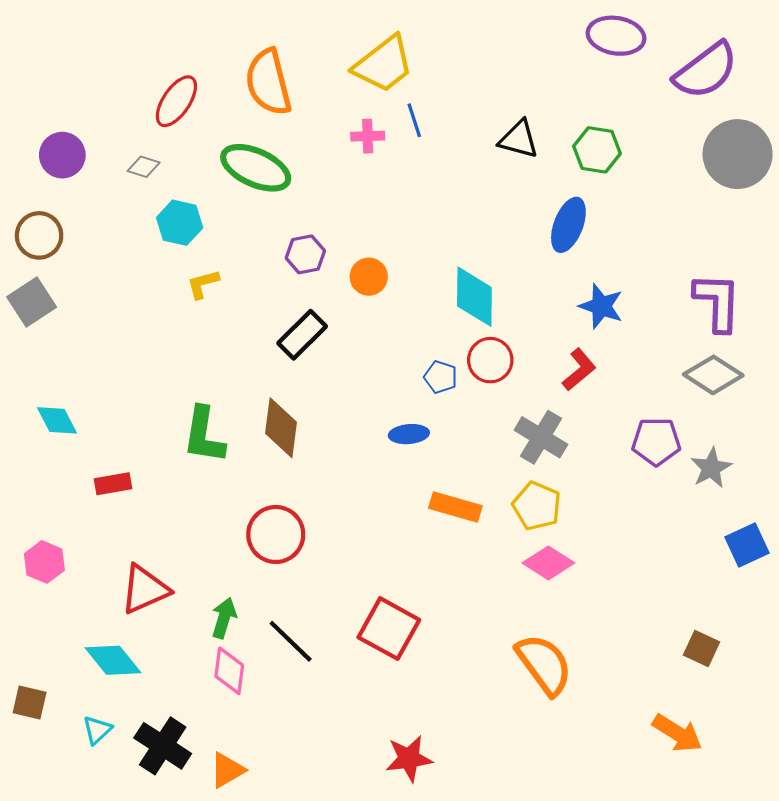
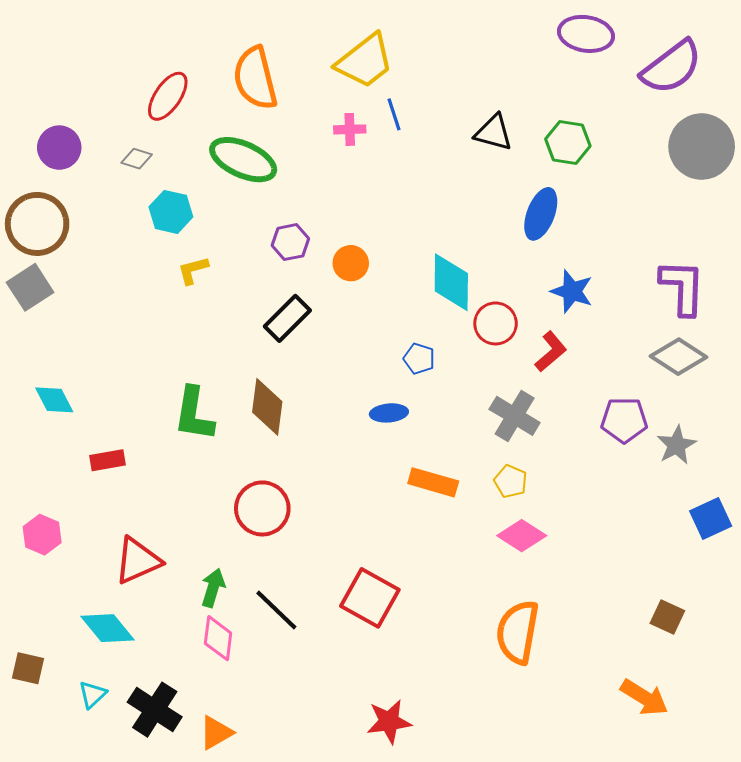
brown circle: (39, 235) -> (37, 224), size x1.4
red circle: (490, 360) -> (496, 323), moved
yellow pentagon: (537, 506) -> (511, 481), size x0.7
orange semicircle: (544, 664) -> (518, 632), turned -134

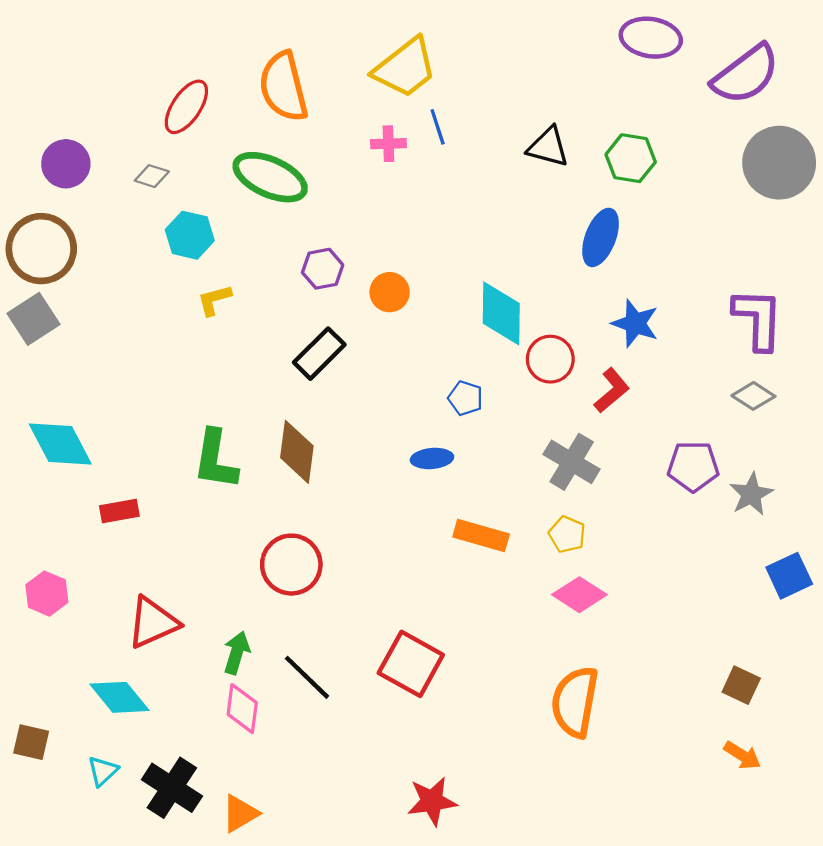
gray diamond: (678, 357) -> (753, 396), size x0.7
cyan diamond: (54, 400) -> (60, 444), size x1.5
orange arrow: (644, 697) -> (742, 755), moved, size x0.7

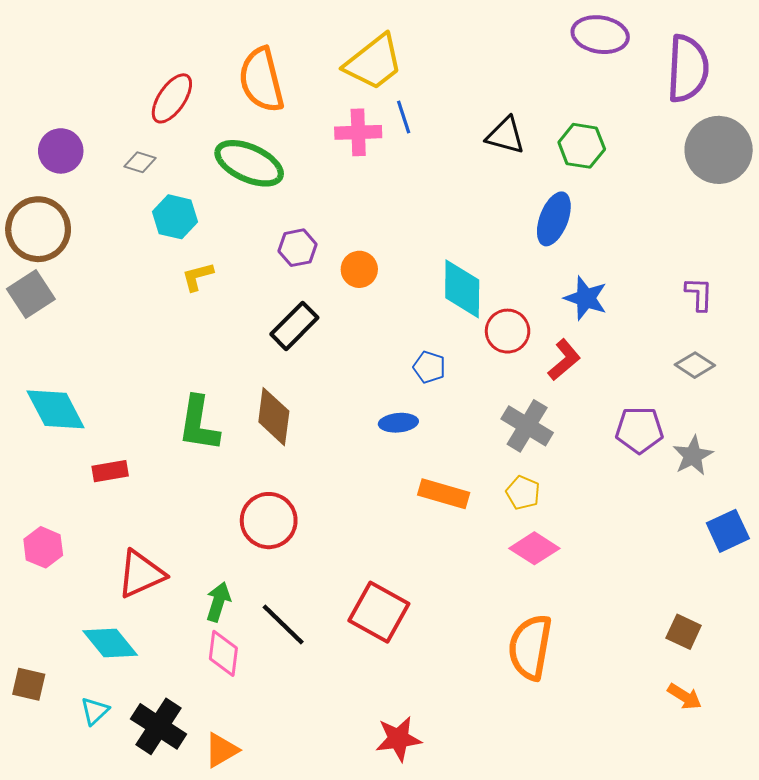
purple semicircle: (746, 74) -> (688, 69), turned -50
pink cross: (388, 144) -> (358, 132), size x1.4
purple L-shape: (758, 319) -> (699, 294), size x0.6

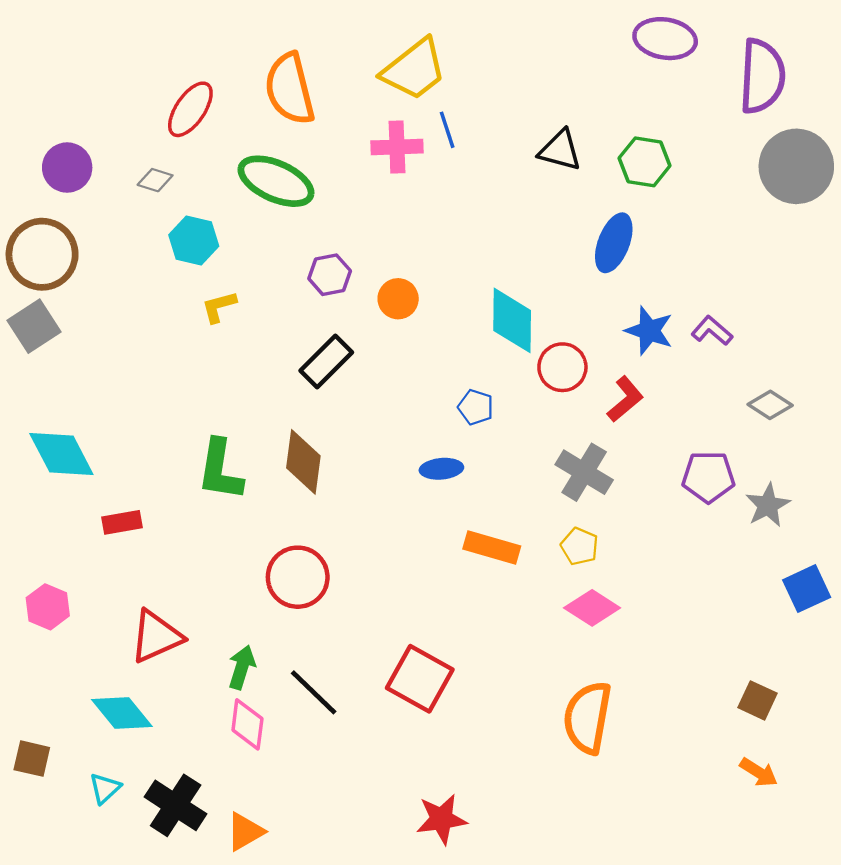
purple L-shape: (699, 294) -> (712, 331), moved, turned -51

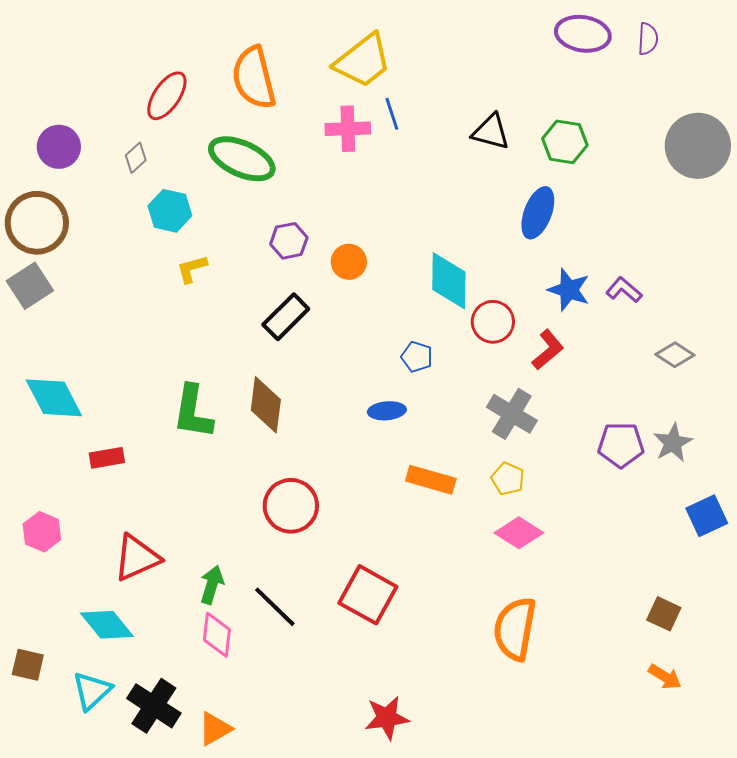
purple semicircle: (762, 76) -> (648, 39), moved, size x0.5
gray diamond: (155, 180) -> (136, 158), turned -60
purple pentagon: (708, 477) -> (621, 445), moved
red circle: (298, 577) -> (291, 506), moved
cyan triangle: (105, 788) -> (92, 691), size x1.4

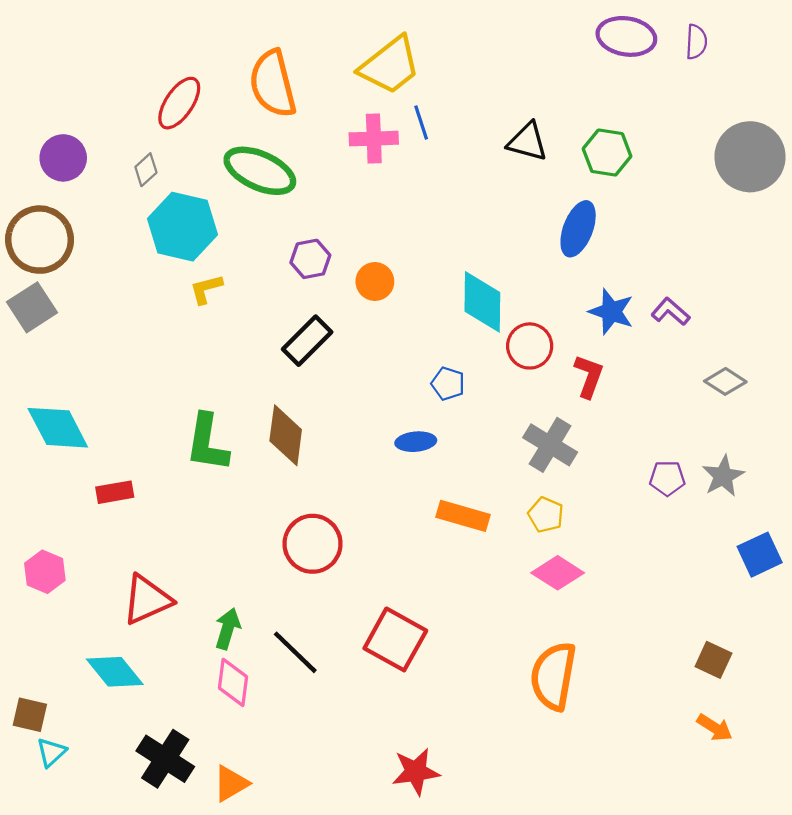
cyan hexagon: (170, 211) -> (182, 227), size x1.5
red L-shape: (548, 350) -> (589, 376), turned -30
purple pentagon: (621, 445) -> (667, 478), size x0.7
cyan triangle: (92, 691) -> (51, 752), moved, size x0.7

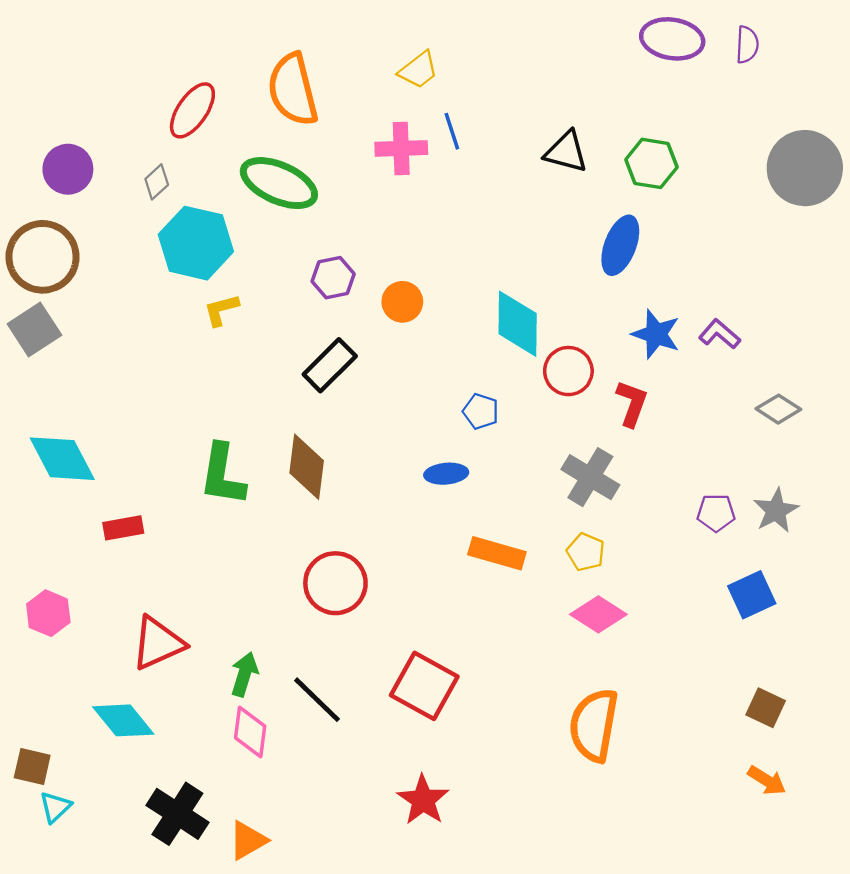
yellow trapezoid: (390, 65) -> (418, 70), size x0.6
blue square: (760, 555) -> (752, 595), moved
red star: (416, 772) -> (423, 800), moved, turned -30

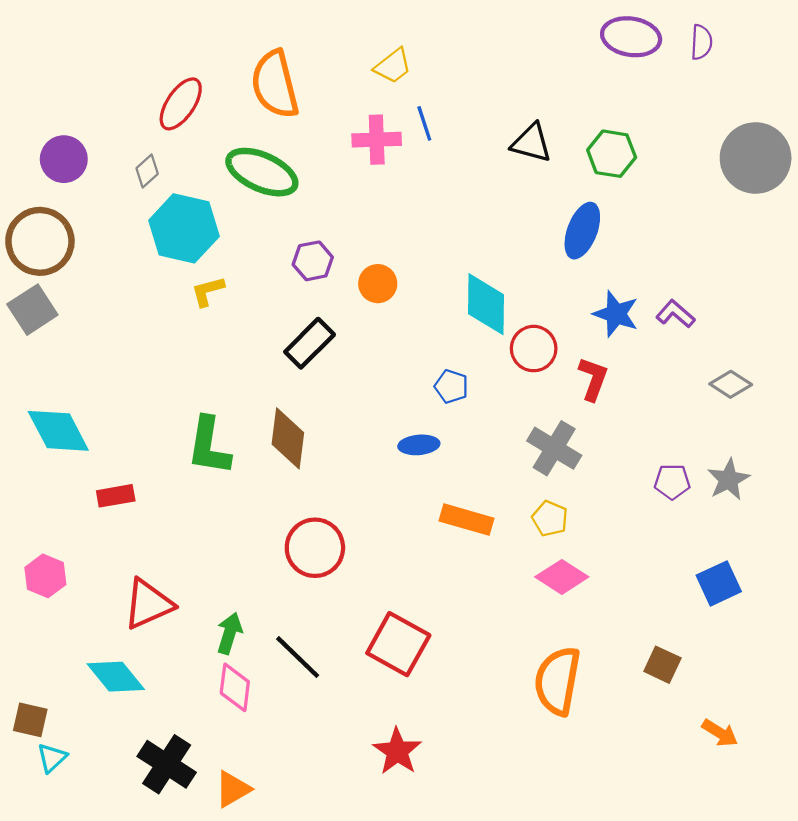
blue square: (752, 595) -> (719, 583), moved
brown square: (766, 708) -> (662, 665), moved

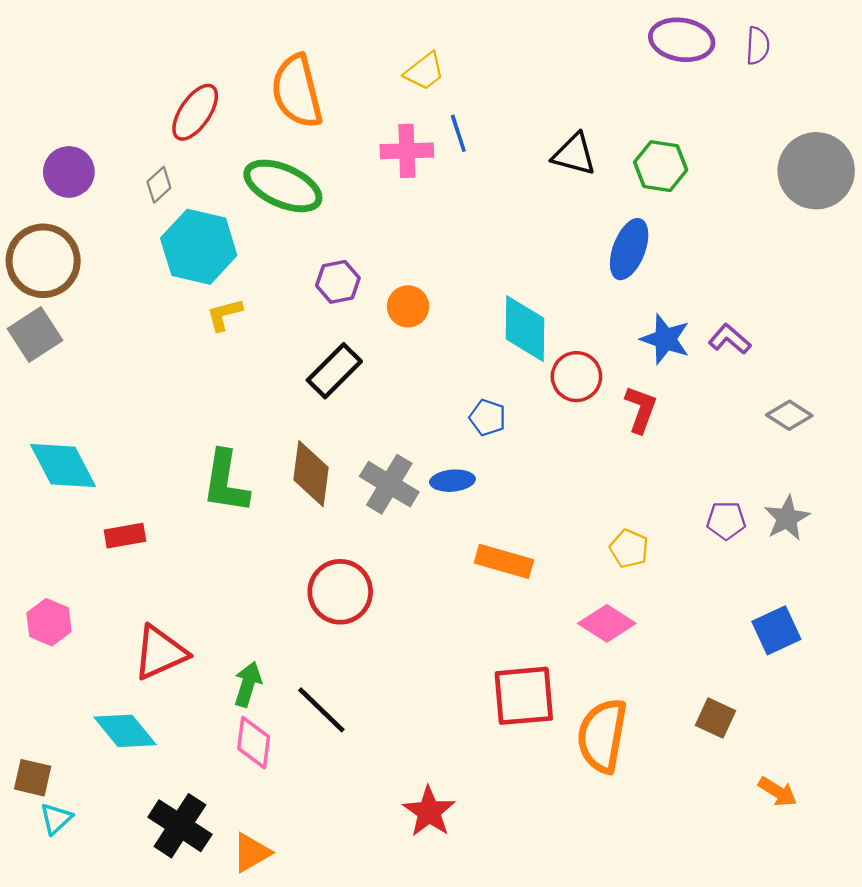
gray cross: (554, 448) -> (389, 484), moved
yellow pentagon: (550, 519) -> (629, 548), moved
red square: (398, 644) -> (524, 696), moved, turned -34

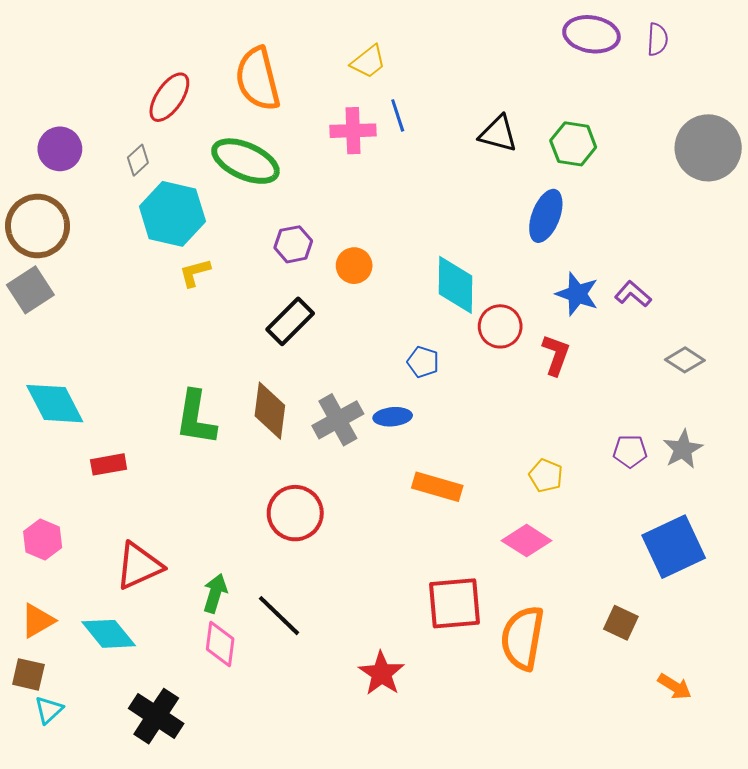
gray cross: (389, 484) -> (338, 420), turned 30
blue square: (776, 630) -> (674, 547), size x1.5
red star: (429, 812) -> (381, 673), moved
orange triangle: (251, 853) -> (38, 621), moved

